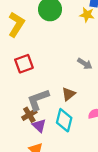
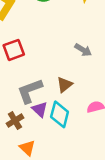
brown cross: (29, 115) -> (15, 121), moved
purple triangle: (39, 126) -> (40, 109), moved

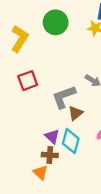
gray L-shape: (30, 91) -> (64, 97), moved
brown cross: (15, 121) -> (50, 155), moved, turned 35

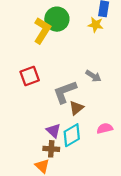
yellow L-shape: (20, 39) -> (42, 30), moved
cyan diamond: (71, 141) -> (72, 135), turned 45

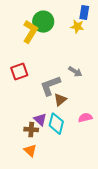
cyan diamond: (72, 135) -> (56, 124), turned -45
brown cross: (51, 149) -> (31, 130), moved

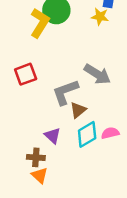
gray arrow: (75, 72) -> (97, 74), size x1.5
cyan diamond: (56, 124) -> (87, 134), moved, turned 45
brown cross: (31, 130) -> (36, 157), moved

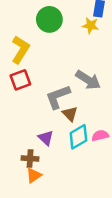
yellow L-shape: (40, 23) -> (20, 50), moved
brown triangle: (78, 110) -> (70, 114), turned -35
orange triangle: (40, 175) -> (34, 175), turned 42

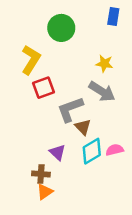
yellow star: (90, 25) -> (104, 64), moved
red square: (20, 80) -> (43, 88), moved

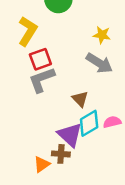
gray L-shape: (70, 109) -> (42, 80), moved
purple triangle: (57, 152) -> (70, 135), moved, size x1.5
brown cross: (41, 174) -> (61, 154), moved

